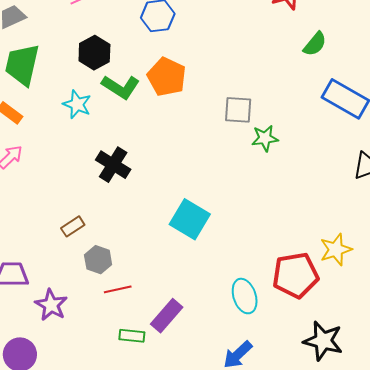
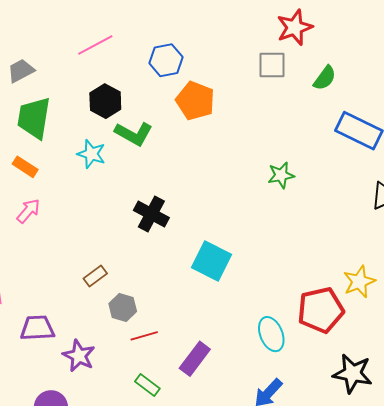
orange pentagon: (167, 77) -> (195, 101), moved
gray square: (238, 110) -> (272, 65), moved
black cross: (113, 165) -> (151, 214), moved
green rectangle: (132, 336) -> (147, 385), moved, turned 35

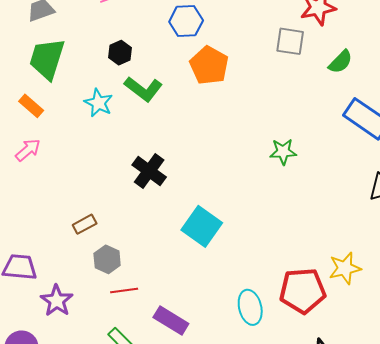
black hexagon: (105, 101) -> (120, 53), size x0.7
purple rectangle: (195, 359) -> (171, 321), turned 76

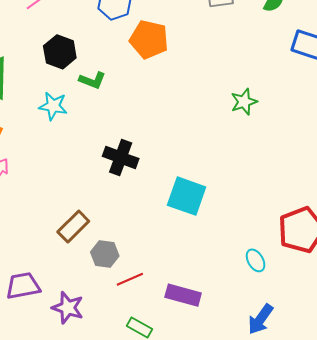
black hexagon: (120, 53) -> (60, 52), size x1.4
green L-shape: (143, 89) -> (92, 80), size x0.7
brown rectangle: (85, 224) -> (73, 226), size x1.4
cyan ellipse: (250, 307) -> (256, 260), size x0.7

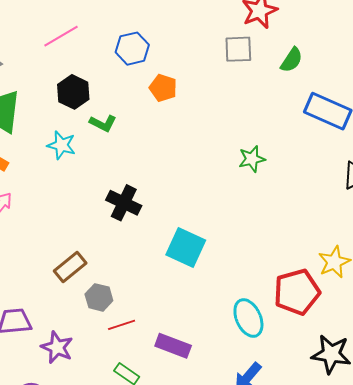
orange pentagon: (149, 39) -> (163, 88), size x0.7
cyan ellipse: (256, 260) -> (248, 318), size x1.6

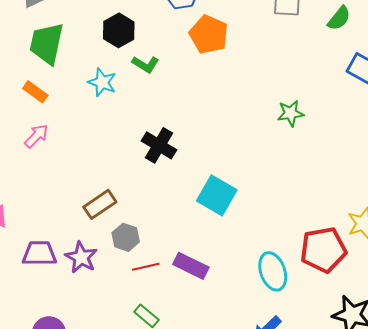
orange pentagon: (163, 88) -> (209, 34), size x1.4
purple rectangle: (173, 346) -> (191, 266), moved
purple star: (57, 347) -> (81, 257), moved

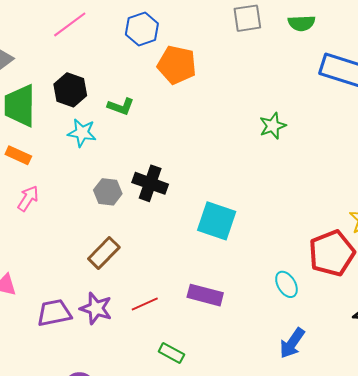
green semicircle: (339, 18) -> (302, 23), turned 60
black hexagon: (119, 30) -> (70, 90), moved
gray hexagon: (126, 237) -> (108, 192), moved
red line: (146, 267) -> (145, 304), moved
cyan ellipse: (273, 271) -> (286, 284), size x0.7

